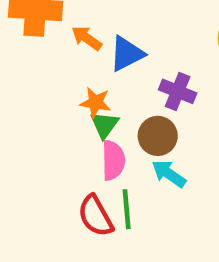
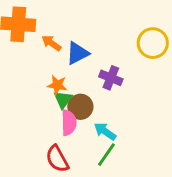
brown circle: (158, 136) -> (80, 107), moved
green line: (127, 209) -> (106, 155), moved, turned 40

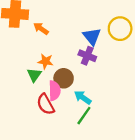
blue triangle: (78, 53) -> (92, 37), moved, turned -42
green triangle: (63, 100) -> (34, 75), moved
red semicircle: (57, 159) -> (46, 104), moved

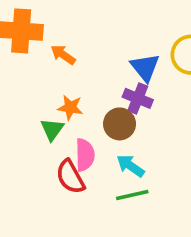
brown circle: (64, 78) -> (120, 124), moved
green line: (84, 116) -> (132, 195), turned 42

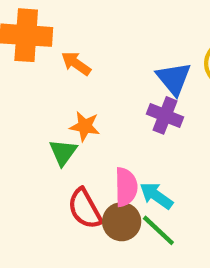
brown circle: (120, 124) -> (122, 222), moved
pink semicircle: (85, 155) -> (126, 187), moved
green line: (132, 195) -> (158, 230), turned 56

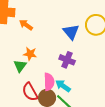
purple cross: (165, 115) -> (67, 60), moved

